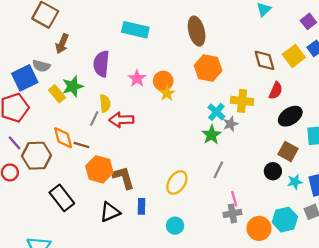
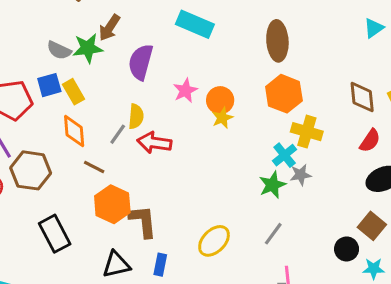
brown arrow: (62, 44) -> (109, 28), moved
blue square: (25, 78) -> (49, 85), moved, size x0.7
green star: (73, 86) -> (88, 48), moved
yellow cross: (242, 101) -> (307, 132), moved
orange diamond: (63, 138) -> (74, 131), moved

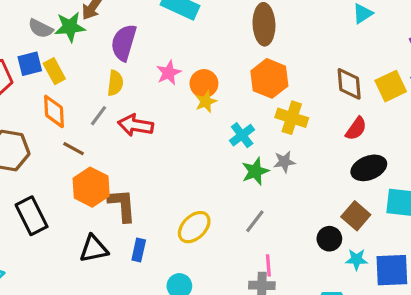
yellow semicircle: (136, 116) -> (115, 83), moved
cyan cross: (285, 155) -> (242, 135), moved

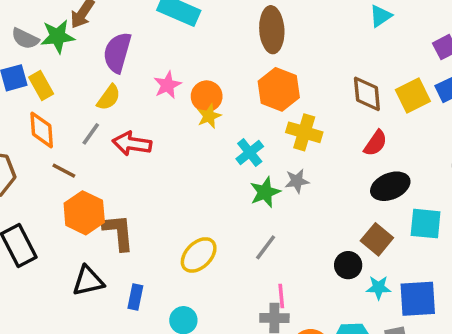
yellow semicircle: (115, 83) -> (109, 97), turned 30
blue rectangle: (139, 250) -> (135, 297), moved

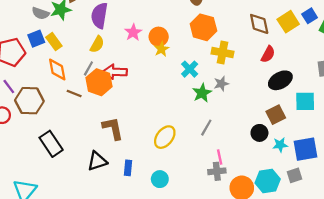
orange hexagon: (84, 213) -> (99, 82), moved
brown square: (377, 239) -> (276, 115), turned 30

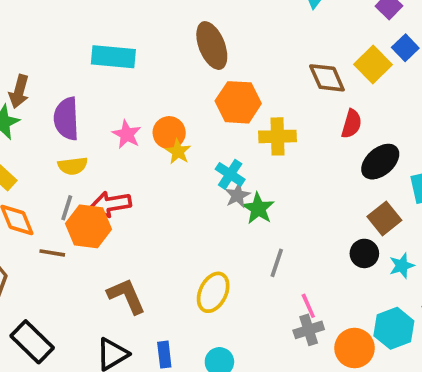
yellow semicircle: (97, 44) -> (73, 166), turned 66
gray star: (221, 84) -> (237, 195), moved

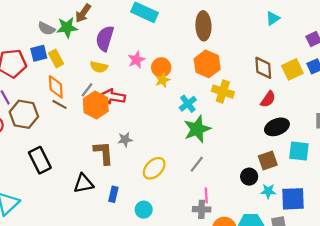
gray star: (237, 195) -> (125, 139), moved
green star: (258, 208) -> (197, 129), size x1.4
brown line: (52, 253) -> (60, 104), moved

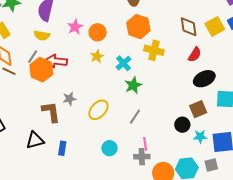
yellow star: (162, 80) -> (97, 56), moved
green star: (197, 129) -> (133, 85), size x0.7
yellow ellipse: (154, 168) -> (98, 110), moved
cyan circle: (144, 210) -> (109, 148), moved

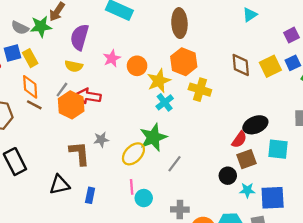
red semicircle: (195, 55) -> (239, 140), moved
yellow star: (97, 56) -> (159, 81), moved, size x1.5
green star: (133, 85) -> (153, 137), moved, size x1.4
pink line: (145, 144) -> (132, 187), moved

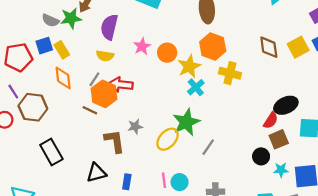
brown line: (34, 105) -> (90, 110), moved
pink line: (132, 187) -> (164, 180), moved

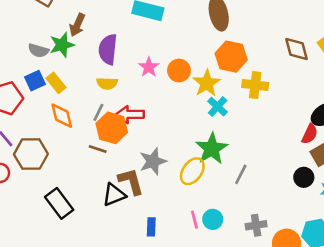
gray star: (135, 127) -> (153, 161), size x1.5
black triangle: (96, 173) -> (114, 195), moved

